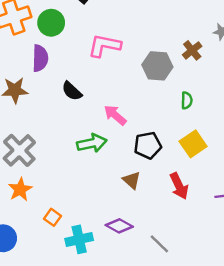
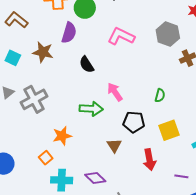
gray hexagon: (157, 66) -> (168, 34), moved
green semicircle: (187, 100) -> (160, 95), moved
orange star: (20, 189) -> (62, 136), moved

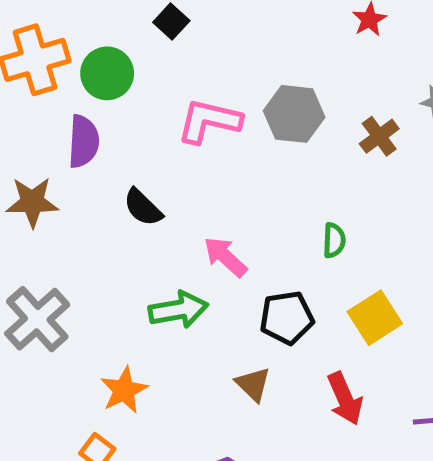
gray hexagon: (168, 34) -> (294, 114), moved

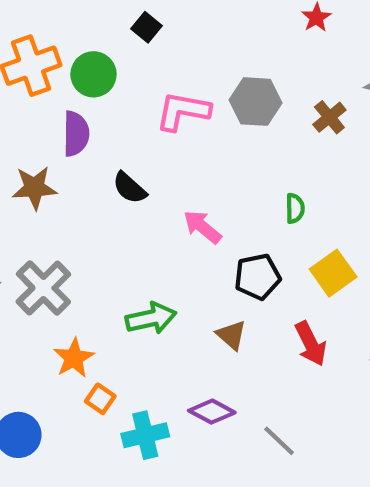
green arrow: (178, 310) -> (151, 318), moved
orange star: (124, 390) -> (74, 358), moved

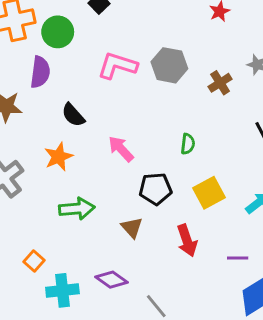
orange star: (74, 358) -> (59, 157), moved

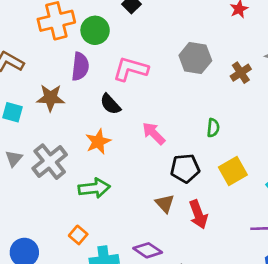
pink L-shape: (117, 66) -> (131, 69), moved
green arrow: (77, 209) -> (94, 188), moved
red arrow: (187, 241) -> (198, 214), moved

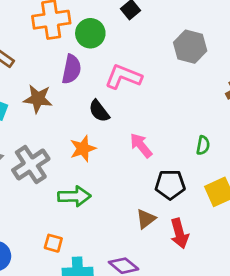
gray hexagon: (195, 58) -> (190, 47), moved
brown triangle: (165, 203) -> (146, 219), turned 30
orange square: (78, 235) -> (53, 243), turned -30

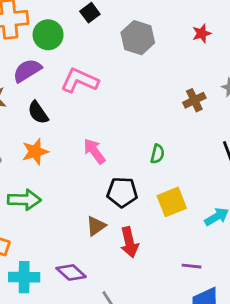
gray hexagon: (190, 47) -> (138, 38), moved
purple semicircle: (71, 69) -> (27, 70), turned -136
black semicircle: (99, 111) -> (38, 113), moved

